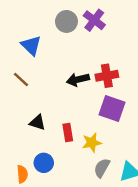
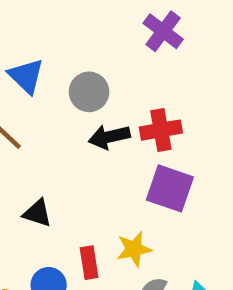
purple cross: (94, 20) -> (163, 31), moved
gray circle: (66, 21) -> (89, 92), moved
red rectangle: (68, 133) -> (89, 263), moved

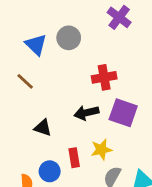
gray circle: (89, 92) -> (69, 38), moved
red cross: (161, 130) -> (104, 77), moved
black arrow: (109, 137) -> (86, 113), moved

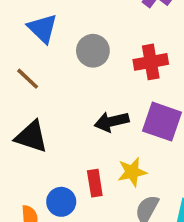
gray circle: (69, 38) -> (93, 51), moved
red cross: (104, 77) -> (151, 62), moved
black triangle: (43, 128) -> (31, 137), moved, size x1.4

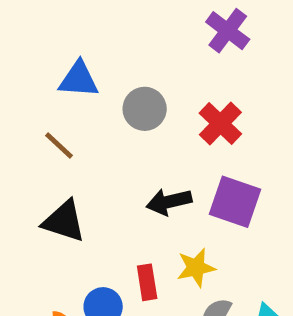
blue triangle: (43, 28) -> (79, 80), turned -40
red cross: (151, 62) -> (220, 123), turned -36

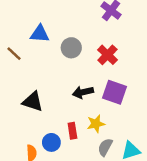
brown line: (59, 145) -> (14, 54), moved

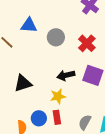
black triangle: (33, 102) -> (23, 83), turned -36
yellow star: (96, 124) -> (58, 96), moved
red rectangle: (72, 131) -> (57, 117), moved

